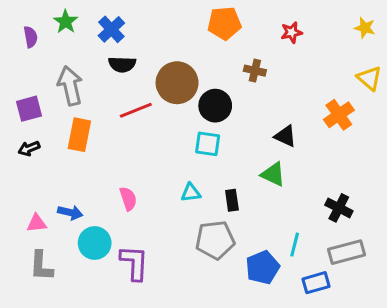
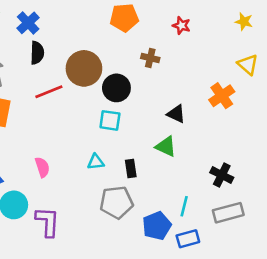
red star: (292, 32) -> (181, 25), turned 30
black semicircle: (122, 64) -> (37, 53), turned -90
blue rectangle: (316, 283) -> (188, 239), moved

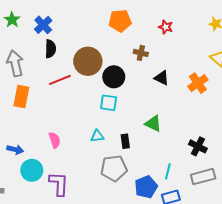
black triangle: (176, 114) -> (162, 78), moved

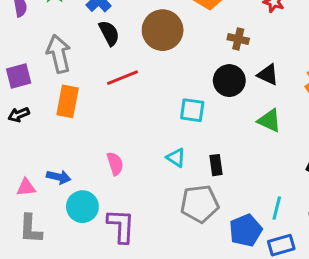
black semicircle: (50, 49) -> (109, 33), turned -30
brown circle: (88, 61) -> (163, 30), moved
black circle: (114, 77) -> (229, 81), moved
green triangle: (153, 124) -> (269, 121), moved
cyan triangle: (97, 136) -> (176, 158), turned 40

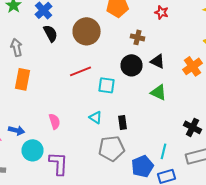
gray arrow: (59, 54) -> (16, 47), size x0.7
red line: (122, 78) -> (80, 71), moved

